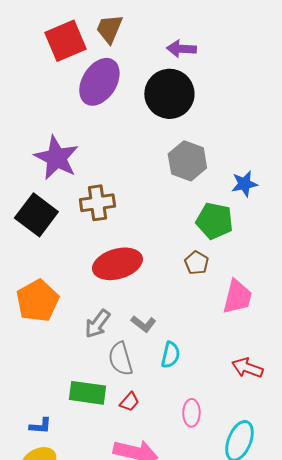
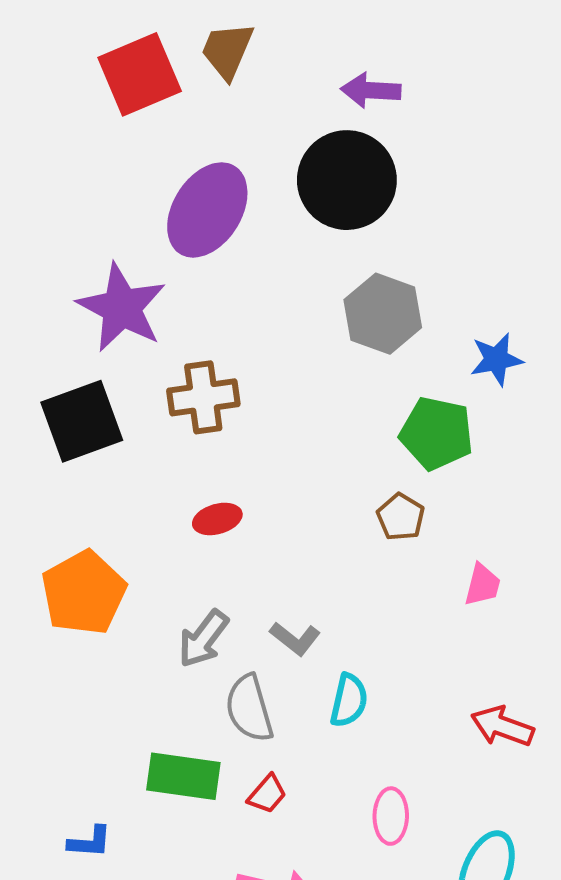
purple ellipse: (99, 82) -> (207, 210), moved
black square: (36, 215) -> (82, 421), turned 33
red ellipse: (117, 264) -> (217, 519), moved, size x0.5
pink trapezoid: (237, 297) -> (482, 585), size x0.6

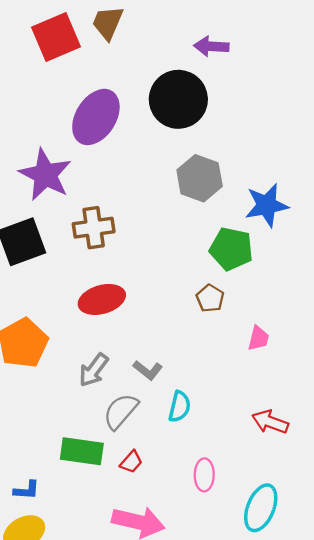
purple arrow: (371, 90) -> (211, 46), moved
blue star: (496, 359) -> (267, 205), size x1.4
red ellipse: (217, 519) -> (102, 299), size x1.6
gray semicircle: (249, 708) -> (121, 411), turned 57

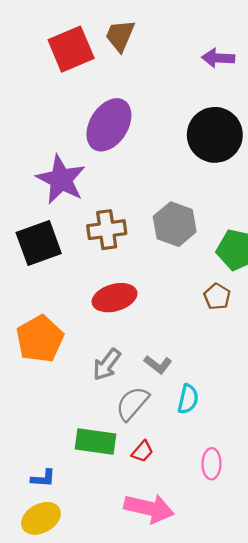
black circle: (178, 99) -> (215, 135), moved
gray hexagon: (200, 178) -> (175, 224), moved

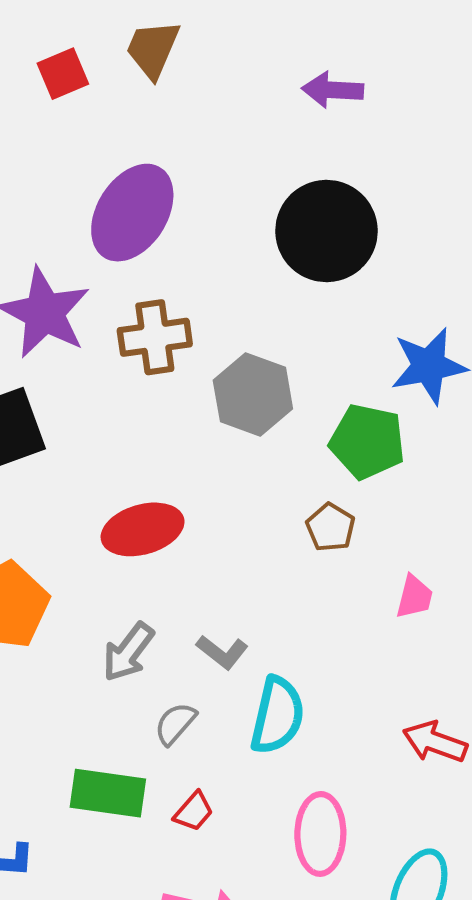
red square: (71, 49) -> (63, 74), size x0.6
brown cross: (107, 230) -> (155, 337), moved
cyan semicircle: (188, 399) -> (277, 715), size x1.4
gray semicircle: (132, 404) -> (175, 724), size x0.7
pink ellipse: (211, 464) -> (320, 834), size x1.4

